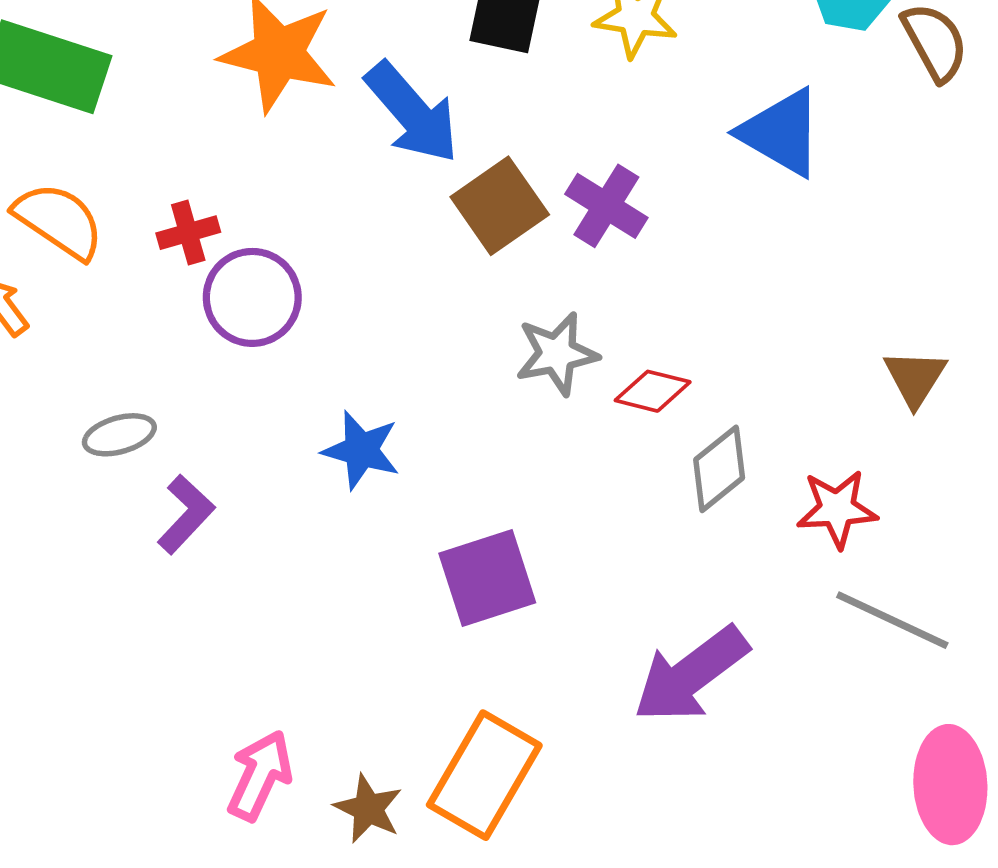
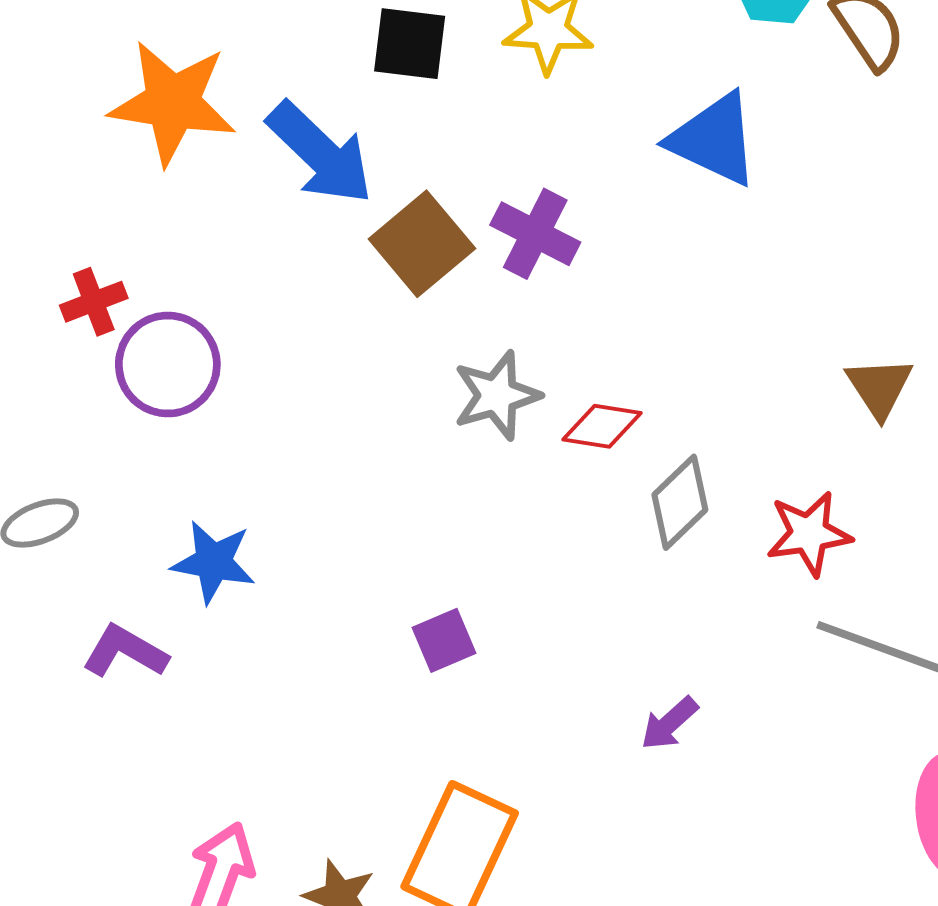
blue star: (361, 450) -> (213, 562), moved
purple L-shape: (186, 514) -> (125, 651), moved, turned -98
purple square: (487, 578) -> (444, 640), size x0.6
purple arrow: (691, 674) -> (669, 723), size x0.5

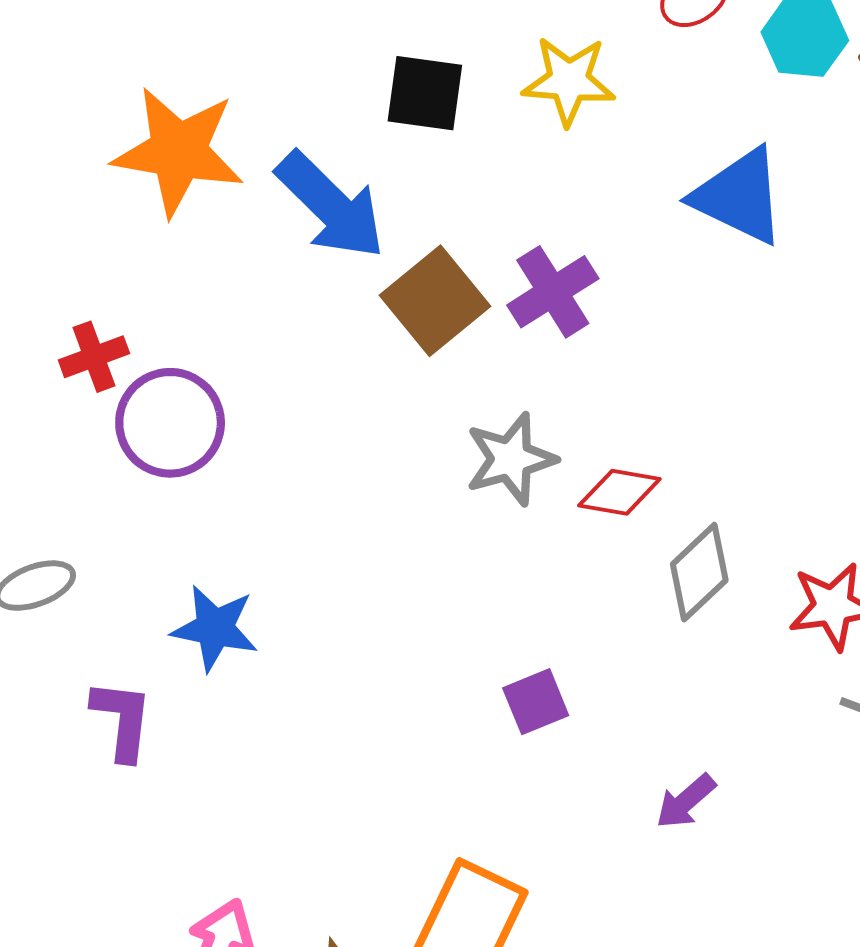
purple cross: (535, 234) -> (553, 292), turned 30
purple square: (444, 640) -> (536, 702), moved
purple L-shape: (125, 651) -> (122, 720), turned 66

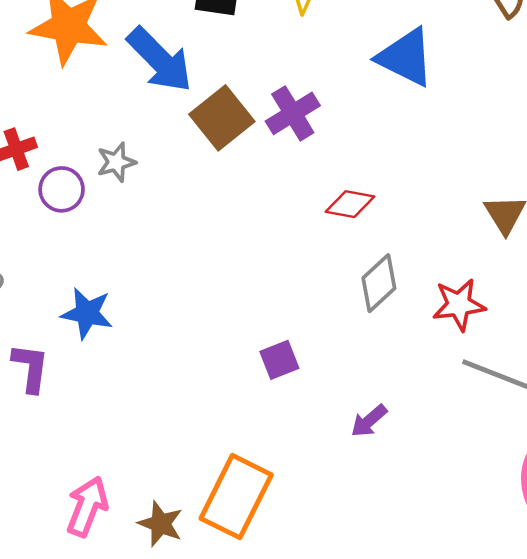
purple circle: (170, 423) -> (62, 189), size x0.7
gray star: (511, 459) -> (116, 162), moved, size x0.7
red diamond: (619, 492) -> (350, 204), moved

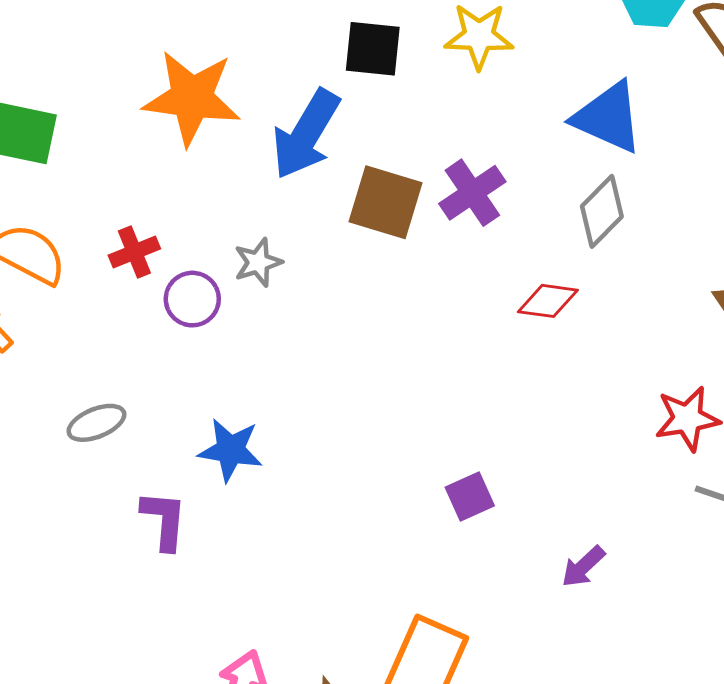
blue arrow: (160, 60) -> (306, 134), turned 78
brown square: (222, 118) -> (385, 202), turned -32
gray diamond: (379, 283) -> (602, 211), moved

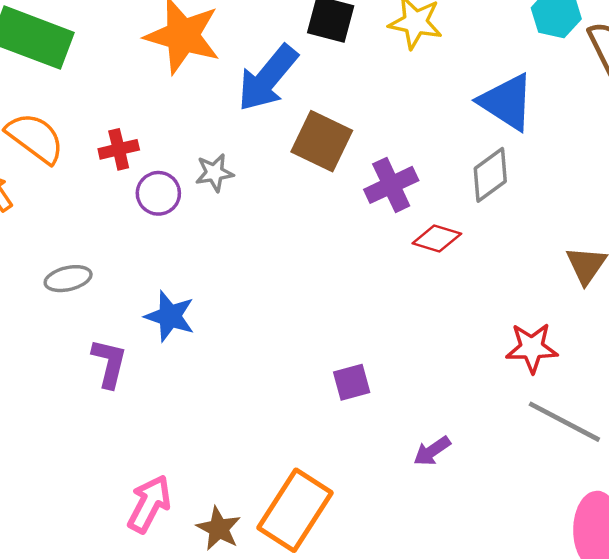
purple cross: (472, 193) -> (391, 185), moved

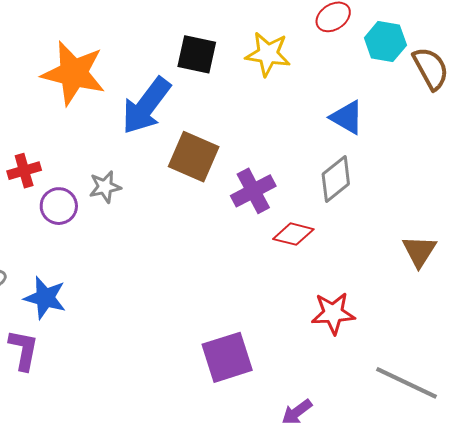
blue triangle: (507, 102) -> (347, 117), size x0.7
blue star: (170, 316) -> (45, 298), moved
red star: (532, 348) -> (333, 313), moved
purple square: (352, 382) -> (227, 357), size x1.6

